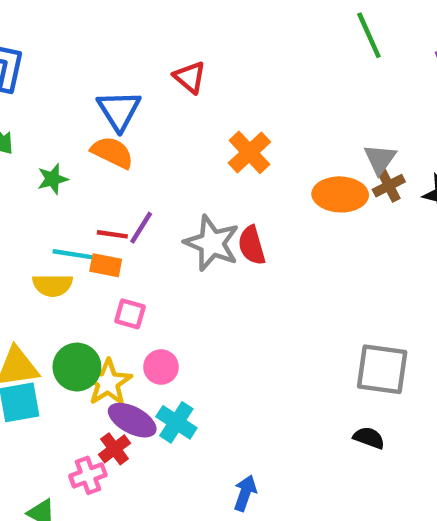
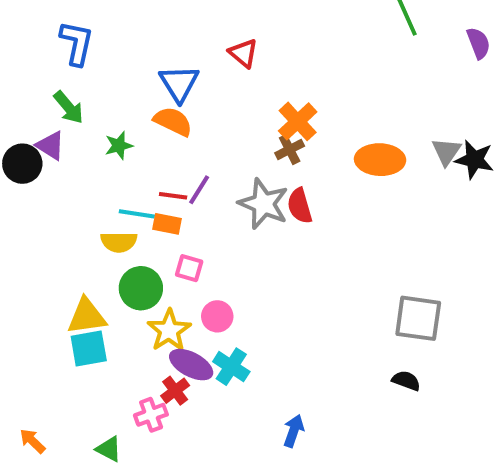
gray triangle: (380, 159) -> (446, 152), moved
brown cross: (389, 186) -> (290, 150), moved
green circle: (77, 367) -> (141, 288), moved

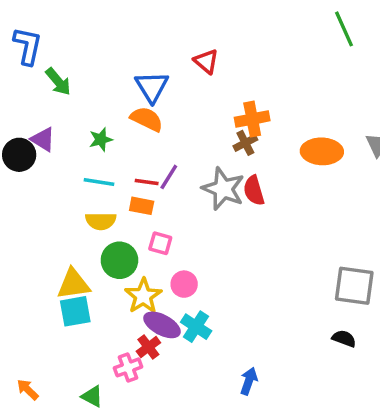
blue L-shape: (77, 43) -> (28, 46), moved
green arrow: (69, 107) -> (58, 82), moved
orange cross: (298, 121) -> (252, 119), turned 32
cyan line: (137, 214) -> (99, 182), moved

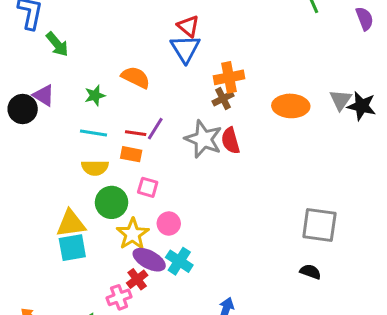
blue triangle: (152, 87) -> (185, 49), moved

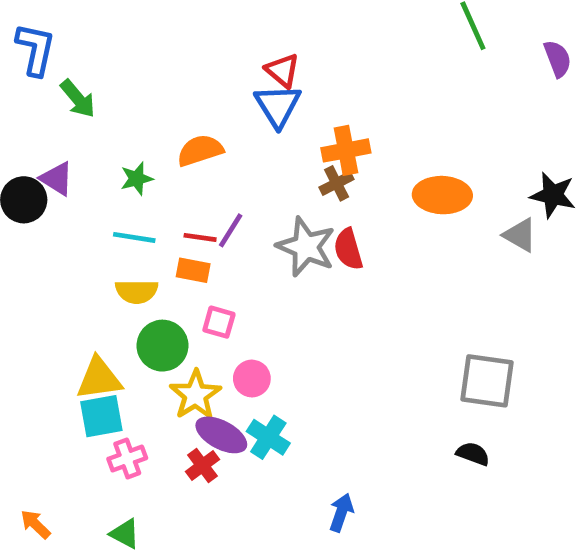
orange semicircle: (136, 77) -> (200, 150), turned -44
gray triangle: (340, 100) -> (520, 235), moved, turned -35
pink cross: (119, 297) -> (127, 458), moved

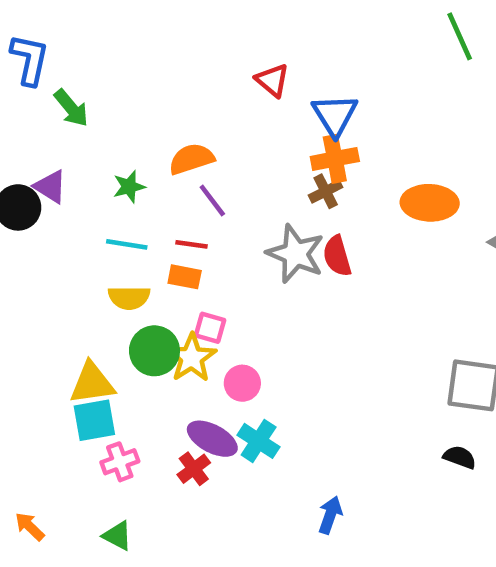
blue triangle: (278, 106) -> (335, 115), moved
purple line: (231, 230) -> (212, 201), moved, turned -69
yellow star: (195, 395) -> (191, 358), moved

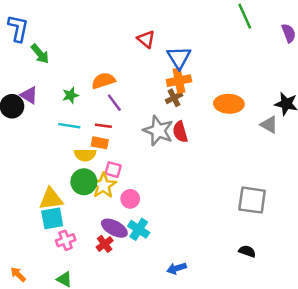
yellow semicircle: (129, 298) -> (85, 155), moved
black semicircle: (460, 457) -> (247, 251), moved
blue arrow: (330, 515) -> (177, 268), turned -126

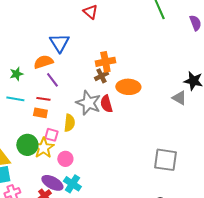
red triangle: (146, 39) -> (90, 12), moved
blue triangle: (179, 57) -> (59, 43), moved
orange ellipse: (229, 104) -> (128, 87), moved
yellow semicircle: (85, 155) -> (69, 123), moved, turned -84

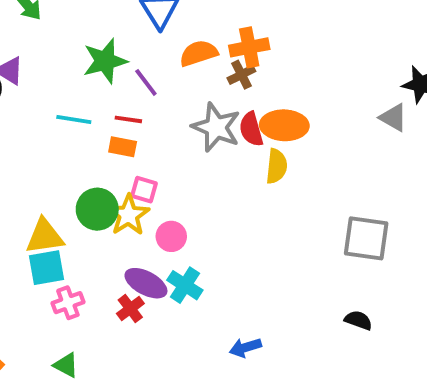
orange semicircle: (43, 62) -> (199, 53), moved
green star: (16, 74) -> (105, 61), moved, size x1.6
orange ellipse: (128, 87) -> (284, 125), moved
yellow semicircle: (69, 123) -> (277, 166), moved

